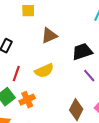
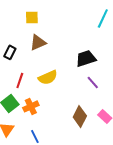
brown triangle: (49, 36) -> (38, 42), moved

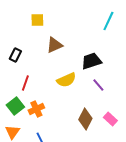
brown triangle: (38, 42) -> (54, 45), moved
yellow semicircle: (48, 77) -> (66, 80), moved

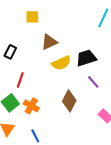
yellow semicircle: (66, 80) -> (61, 63), moved
orange cross: (36, 109) -> (31, 106), turned -35
brown diamond: (85, 119) -> (69, 101), moved

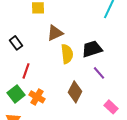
black rectangle: (10, 52) -> (16, 43), turned -64
yellow semicircle: (61, 63) -> (67, 54), turned -72

